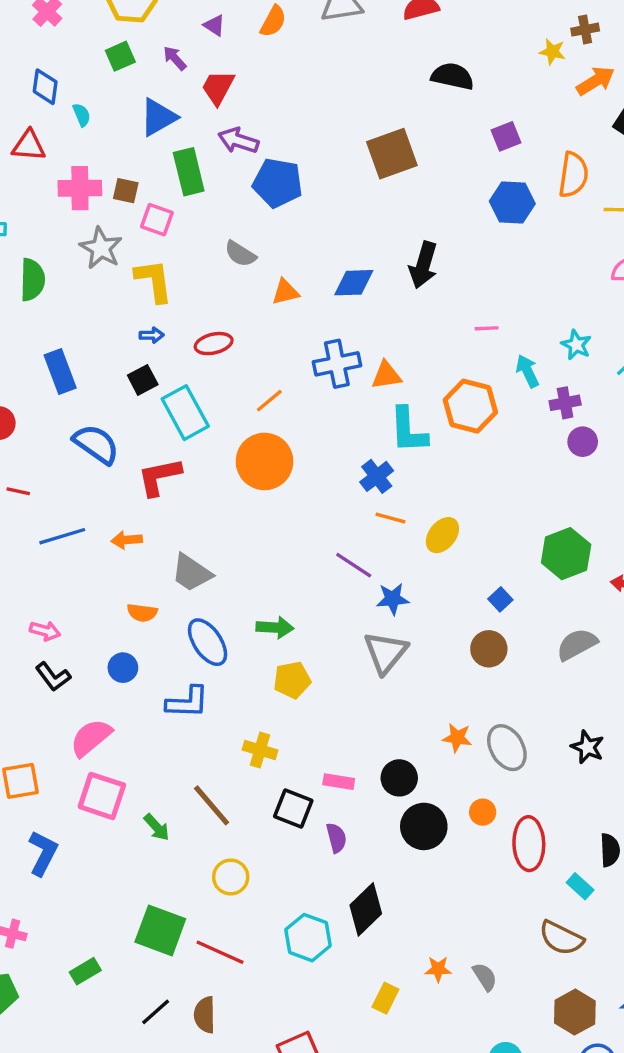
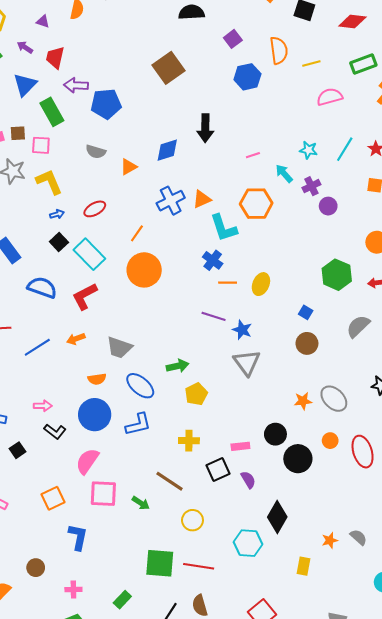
blue star: (393, 599) -> (242, 330), turned -30
blue circle: (123, 668) -> (95, 415), size x1.8
black square: (293, 808) -> (218, 470), turned -30

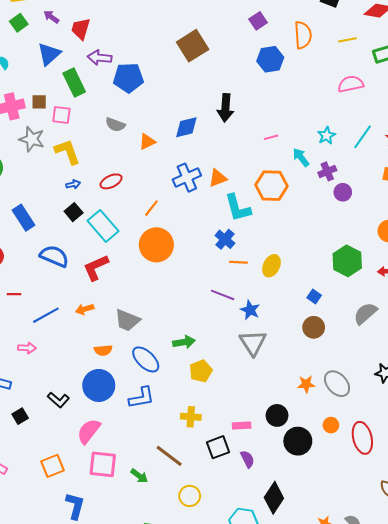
yellow line: (311, 63) -> (347, 40), moved
cyan star: (308, 150) -> (327, 136), turned 30
pink arrow: (43, 406) -> (27, 348), moved

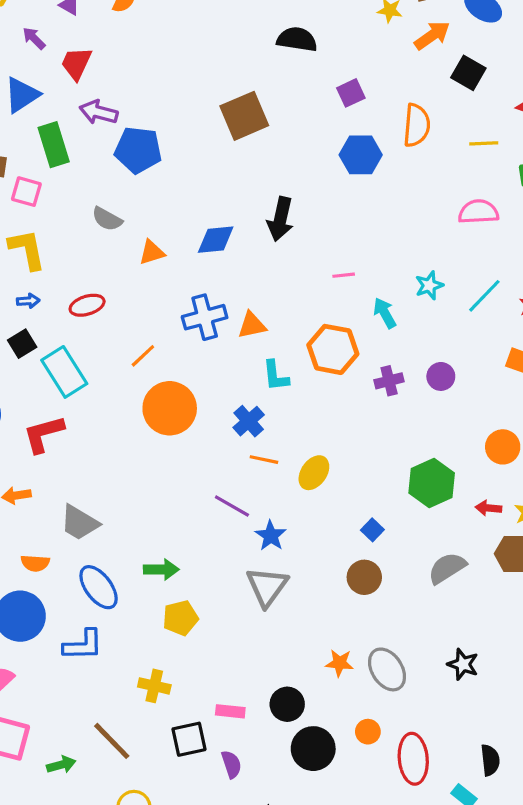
purple cross: (327, 171) -> (389, 381), moved
cyan L-shape: (238, 208) -> (276, 376), size x0.7
orange circle: (156, 245) -> (170, 408), moved
green arrow: (139, 476) -> (61, 765), turned -60

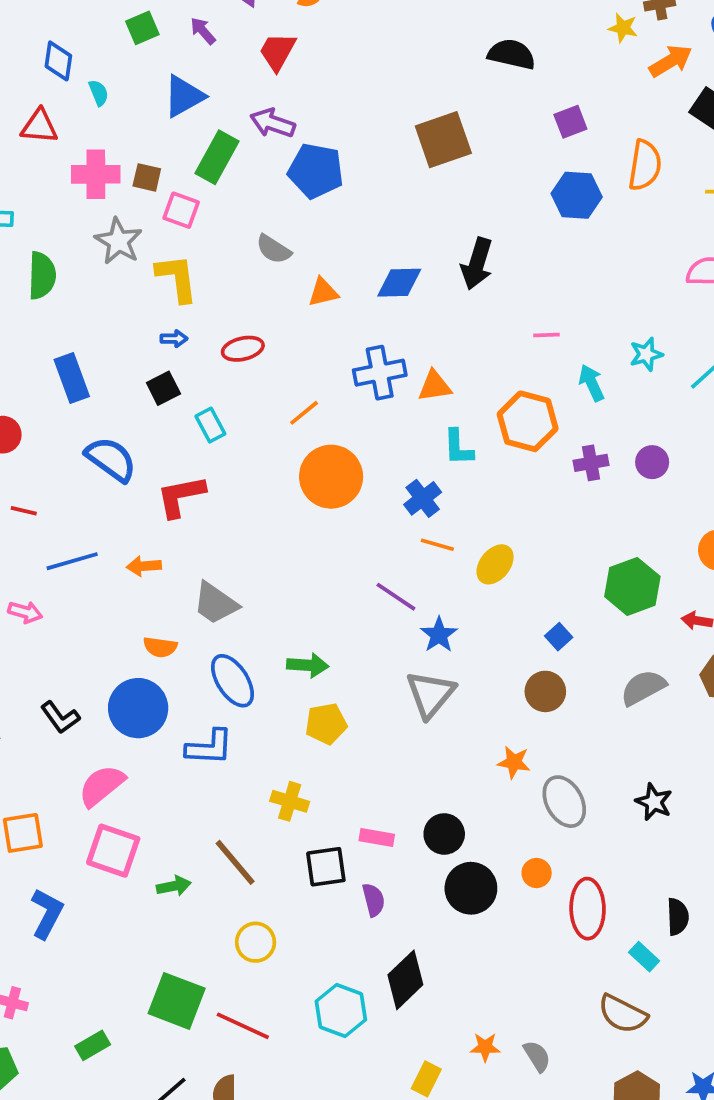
red trapezoid: (76, 63) -> (277, 52), moved
green rectangle: (54, 145) -> (217, 157), turned 42
cyan rectangle: (64, 372) -> (210, 425), size x0.6
orange star: (340, 663) -> (514, 762), moved

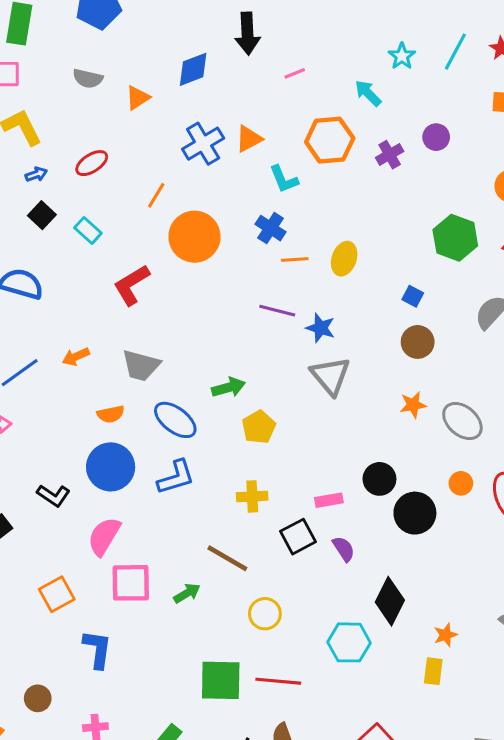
pink line: (547, 335) -> (295, 73), moved
red L-shape: (181, 496) -> (132, 285), moved
orange star: (485, 1047) -> (445, 635), moved

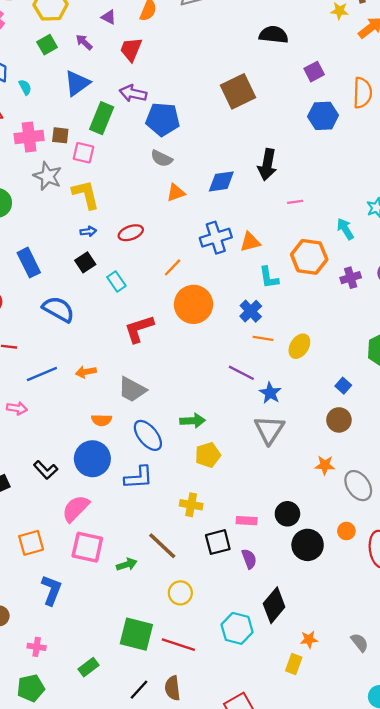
gray semicircle: (88, 78) -> (162, 158), moved

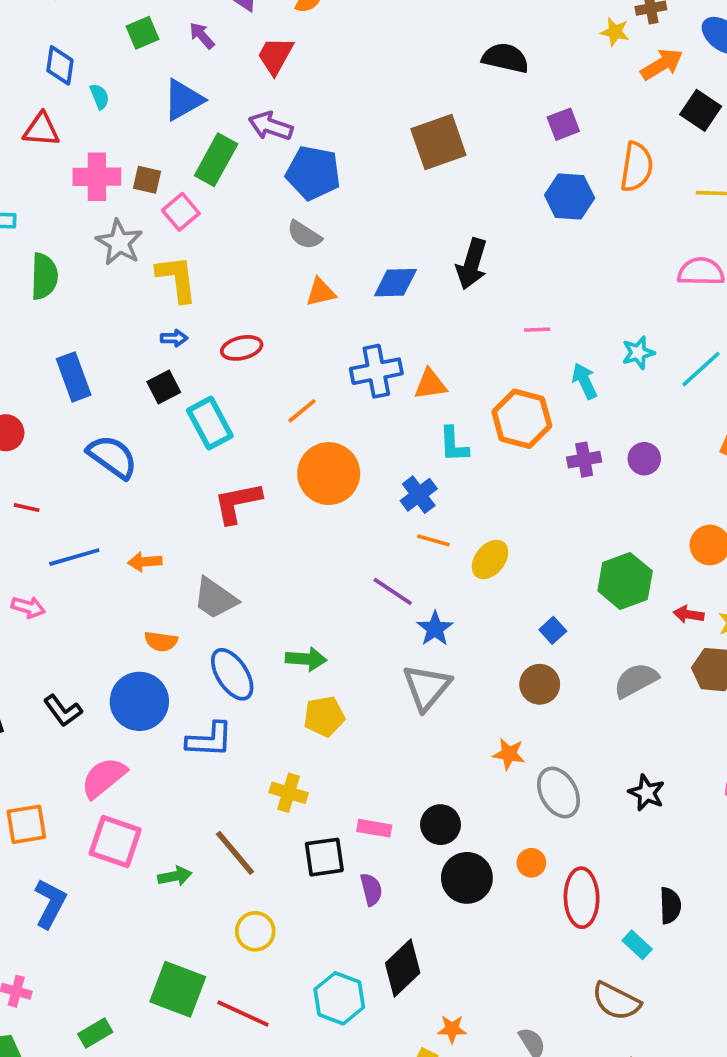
pink square: (83, 153) -> (181, 212), turned 30
pink line: (295, 202) -> (537, 330), moved
cyan rectangle: (116, 281) -> (210, 423), size x1.5

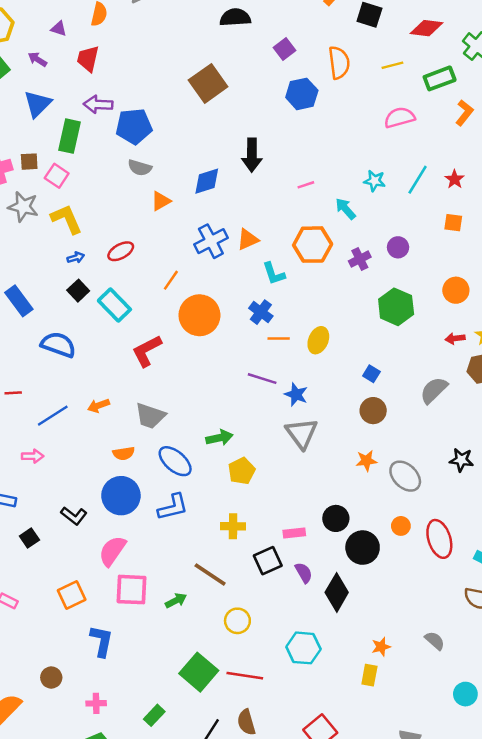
cyan star: (638, 353) -> (375, 181), turned -30
green hexagon: (625, 581) -> (396, 307), moved
black diamond: (403, 968) -> (337, 592), moved
green square: (178, 989) -> (199, 672), turned 36

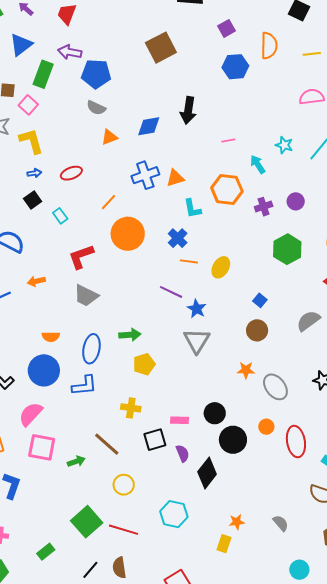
cyan rectangle: (114, 305) -> (60, 216), size x0.6
orange arrow: (99, 406) -> (36, 281), moved
gray trapezoid: (150, 416) -> (86, 296), moved
blue ellipse: (175, 461) -> (91, 349), turned 52

